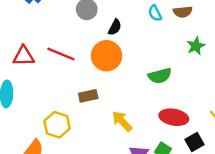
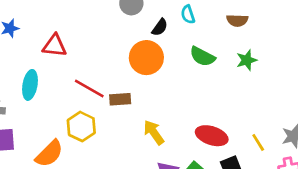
cyan semicircle: (155, 13) -> (188, 14), moved
red line: (61, 54) -> (89, 88), moved
green semicircle: (160, 76) -> (202, 56), moved, turned 35

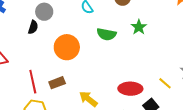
black semicircle: (160, 27) -> (33, 27), moved
red line: (89, 88) -> (33, 82), turned 65

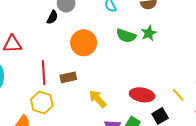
green star: (139, 27) -> (149, 33), moved

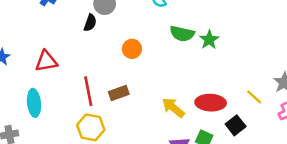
green star: (149, 33) -> (209, 40), moved
orange circle: (84, 43) -> (132, 49), size x0.6
yellow arrow: (98, 99) -> (173, 108), moved

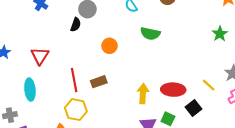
green star: (209, 40) -> (220, 34), moved
red triangle: (46, 61) -> (40, 56), turned -48
yellow arrow: (173, 108) -> (143, 94), turned 54

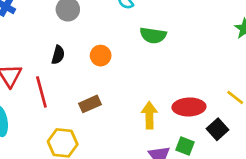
black semicircle: (76, 25) -> (58, 55), moved
red line: (74, 80) -> (41, 92), moved

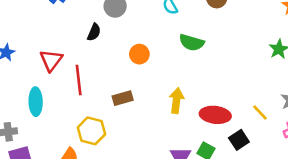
black semicircle: (58, 55) -> (94, 32), moved
yellow arrow: (149, 115) -> (176, 101), moved

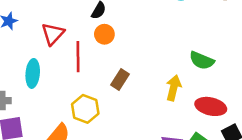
green semicircle: (192, 42) -> (202, 60), moved
orange circle: (139, 54) -> (104, 34), moved
brown rectangle: (123, 98) -> (120, 79), turned -48

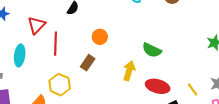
orange circle: (104, 34) -> (100, 37), moved

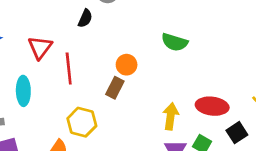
orange circle: (100, 37) -> (127, 65), moved
green semicircle: (152, 50) -> (175, 42), moved
yellow arrow: (129, 71) -> (171, 116), moved

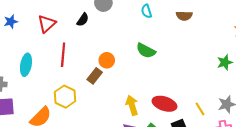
red triangle: (40, 48) -> (47, 24), moved
yellow arrow: (171, 116) -> (132, 105), turned -36

